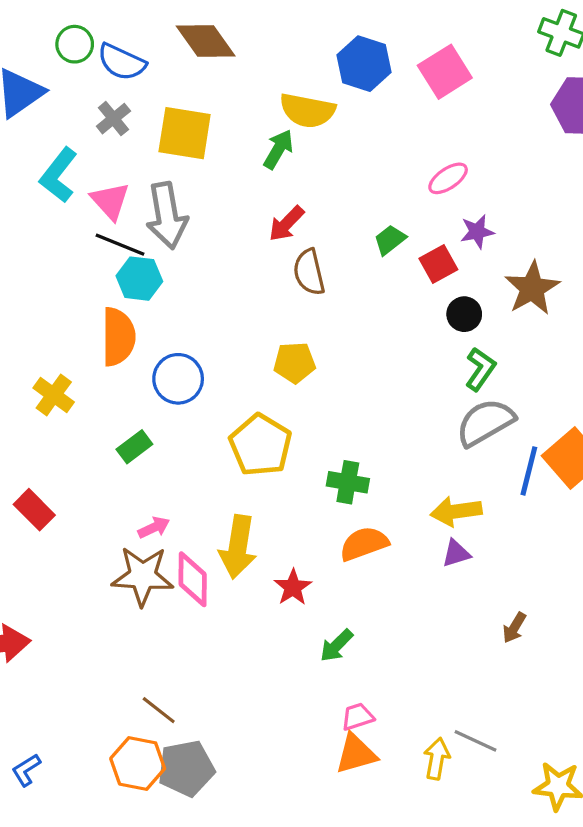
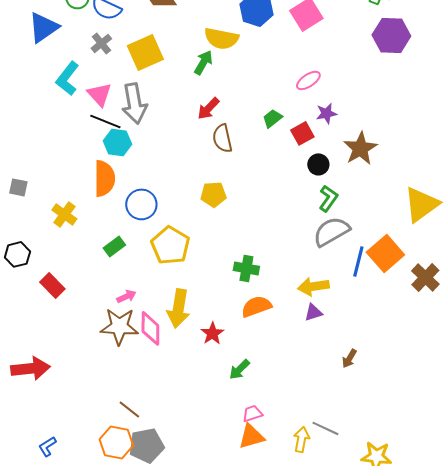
yellow square: (185, 133) -> (145, 52), turned -33
yellow pentagon: (261, 445) -> (170, 245), moved

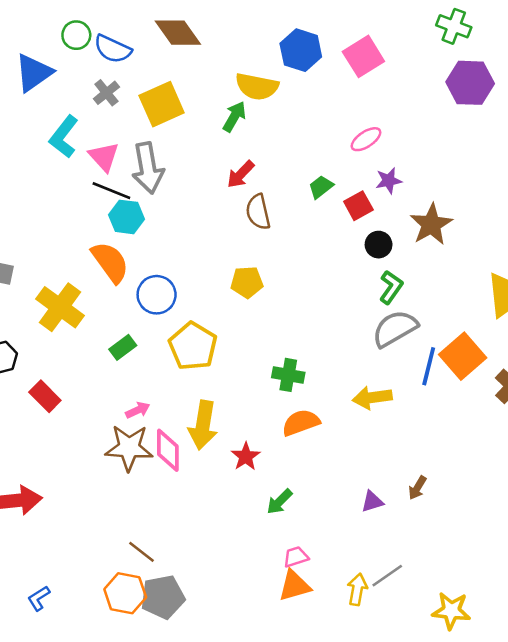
orange semicircle: (104, 178) -> (110, 262), turned -36
yellow cross: (64, 214) -> (60, 307), size x1.5
purple triangle: (313, 312) -> (372, 502), moved
gray line: (325, 428) -> (387, 576), turned -60

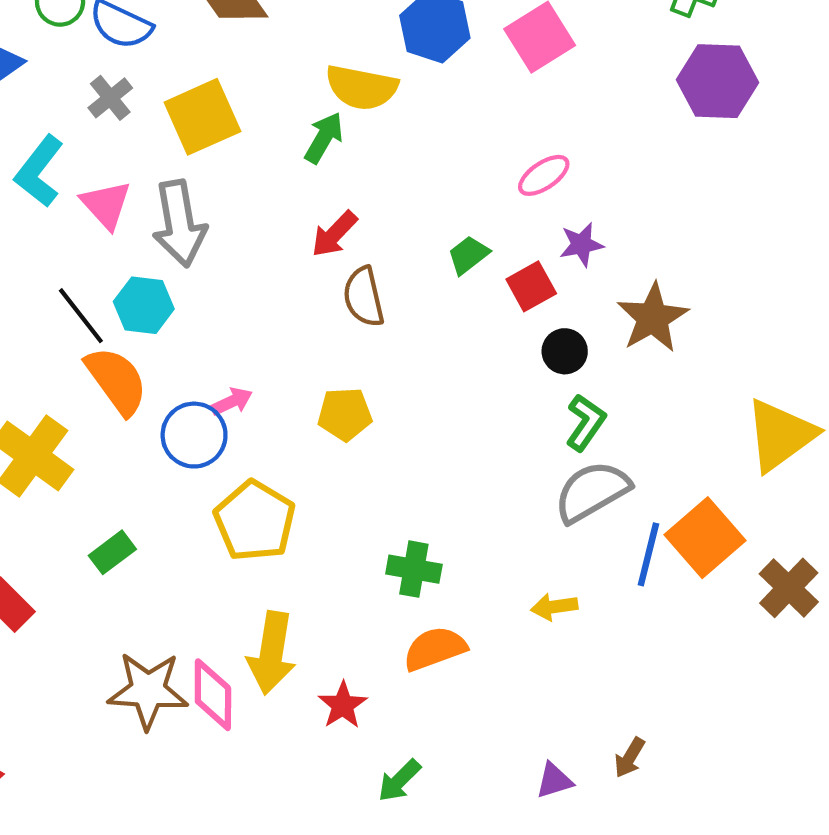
black line: (111, 191) -> (81, 316), moved, turned 30
green rectangle: (123, 347) -> (112, 552), moved
yellow arrow: (372, 398) -> (554, 607), size x0.7
pink arrow: (138, 410) -> (232, 402), moved

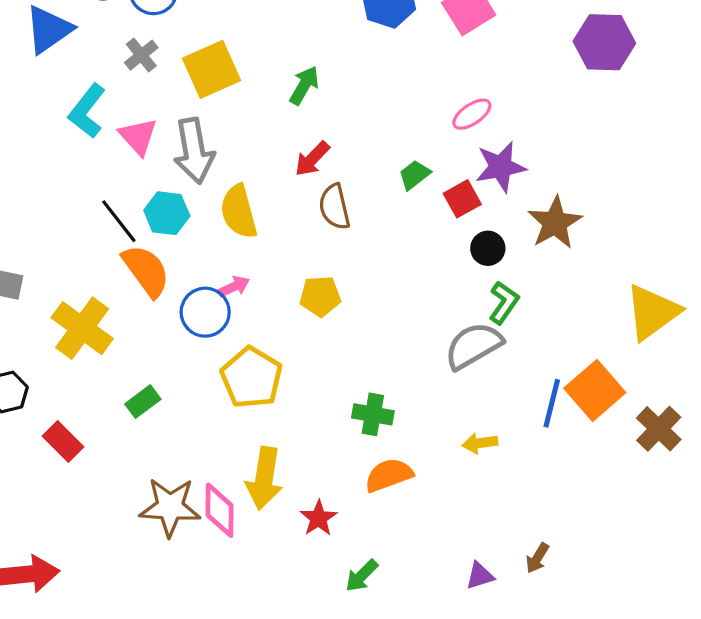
yellow semicircle: (362, 87) -> (239, 212), moved, turned 64
purple star: (581, 244) -> (501, 167), size x1.5
gray semicircle: (592, 492) -> (473, 346), moved

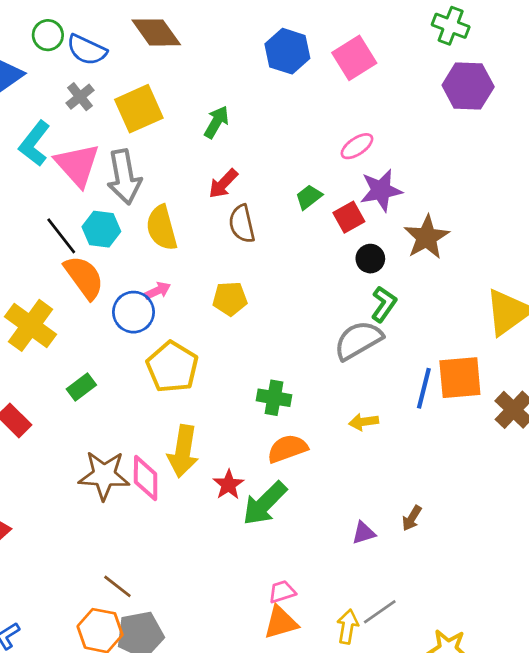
pink triangle: (138, 136) -> (77, 165), size x1.4
orange square: (595, 390) -> (460, 378), turned 36
green arrow: (362, 576) -> (265, 503), moved, size x1.6

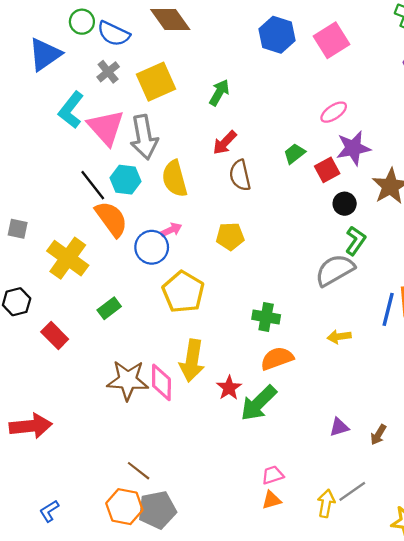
brown arrow: (412, 518) -> (378, 435), moved
orange triangle: (281, 623) -> (272, 500), size x0.7

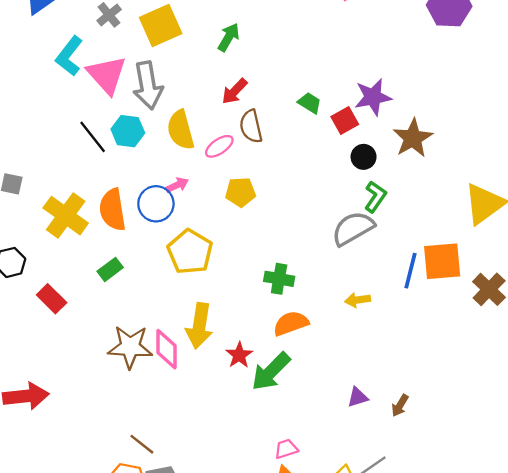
pink ellipse: (334, 112) -> (219, 146), moved
green trapezoid: (294, 154) -> (310, 103), turned 70
orange semicircle: (111, 219) -> (113, 210), moved, turned -153

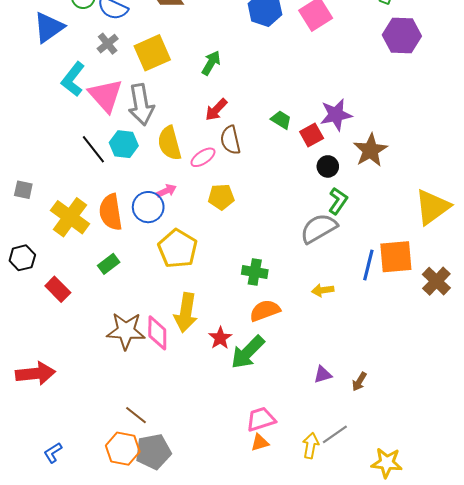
pink trapezoid: (286, 449) -> (261, 419), size x1.4

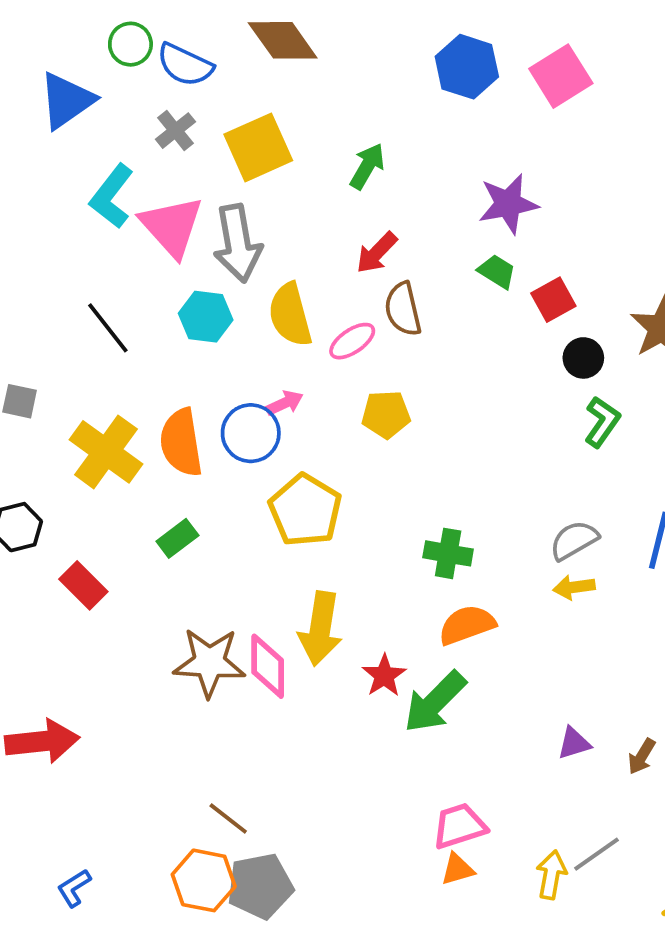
purple star: (336, 115) -> (508, 204), moved
black line: (93, 149) -> (108, 328), moved
gray semicircle: (319, 228) -> (574, 540), moved, size x0.7

